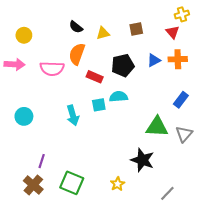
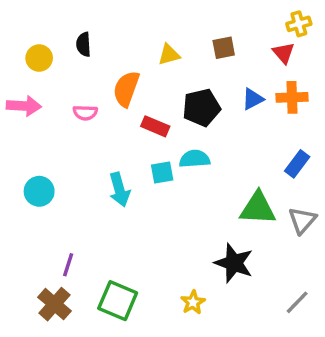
black semicircle: (76, 27) -> (84, 44), moved, turned 48
pink semicircle: (52, 69) -> (85, 113), size x0.6
gray line: (167, 193) -> (297, 302), moved

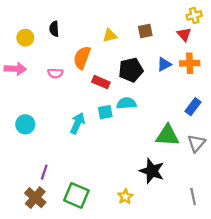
cyan arrow: (119, 190) -> (77, 123), turned -140
gray line: (297, 302) -> (193, 197), turned -56

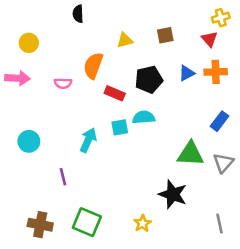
black semicircle: (54, 29) -> (78, 14), moved
purple line: (44, 172) -> (63, 177), moved, turned -32
brown cross: (35, 198) -> (40, 225), turned -30

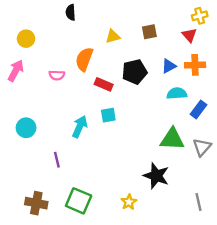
pink arrow: (17, 78) -> (16, 71), turned -65
cyan semicircle: (144, 117) -> (177, 93), moved

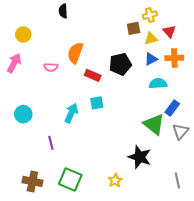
yellow cross: (200, 16) -> (150, 15), moved
yellow triangle: (113, 36) -> (151, 39), moved
blue rectangle: (199, 109) -> (172, 108), moved
green triangle: (172, 139) -> (154, 124), turned 35

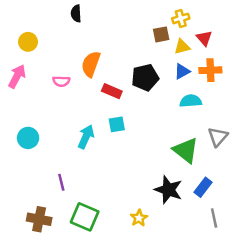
blue rectangle: (172, 108) -> (203, 187), moved
gray triangle: (180, 131) -> (218, 137), moved
purple line: (51, 143) -> (61, 182), moved

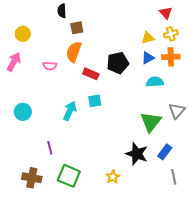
yellow cross: (181, 18) -> (171, 34), moved
brown square: (161, 34) -> (77, 28), moved
red triangle: (204, 38) -> (166, 13), moved
green triangle: (186, 150) -> (151, 122), turned 30

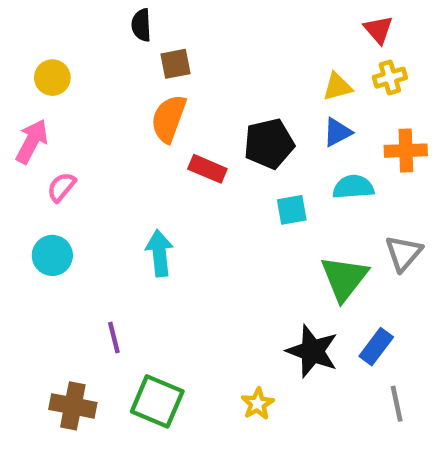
orange cross: (171, 57) -> (406, 151), moved
pink semicircle: (50, 66) -> (61, 187), moved, turned 128
cyan square: (95, 101) -> (292, 210), moved
cyan arrow: (70, 111) -> (160, 253), turned -30

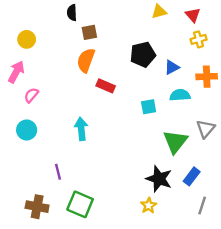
yellow triangle: (337, 87) -> (159, 12), moved
black pentagon: (269, 144) -> (143, 54), moved
yellow star: (258, 404) -> (149, 206), moved
gray line: (397, 404) -> (202, 206), turned 30

